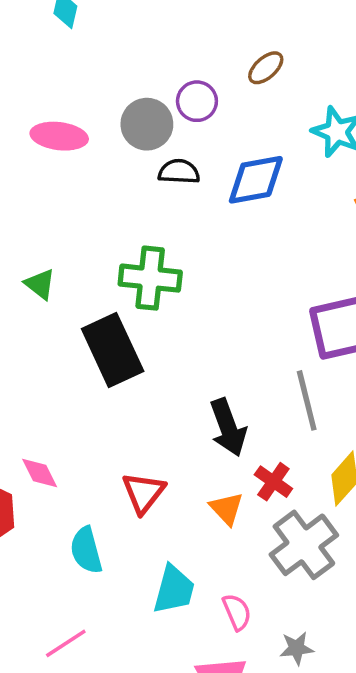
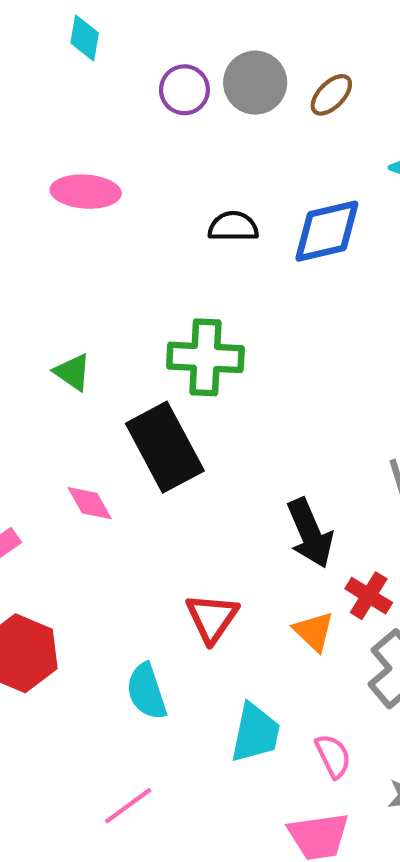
purple circle: (197, 101) -> (184, 90), moved
gray circle: (147, 124) -> (255, 83), moved
pink diamond: (40, 473) -> (90, 503), moved

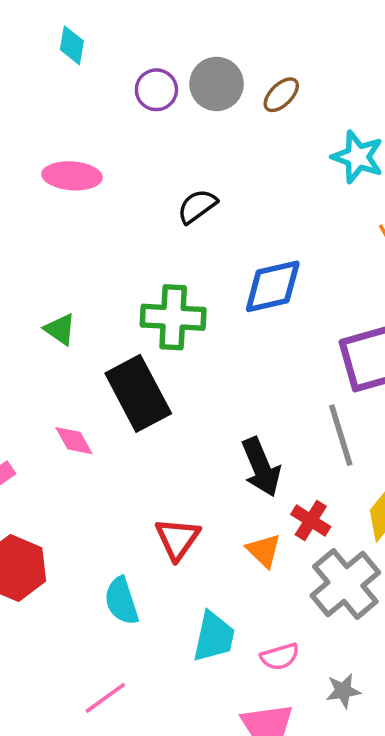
black semicircle: (233, 227) -> (197, 206), turned -36
blue diamond: (327, 231) -> (273, 286), moved
pink semicircle: (333, 756) -> (280, 657), turned 99

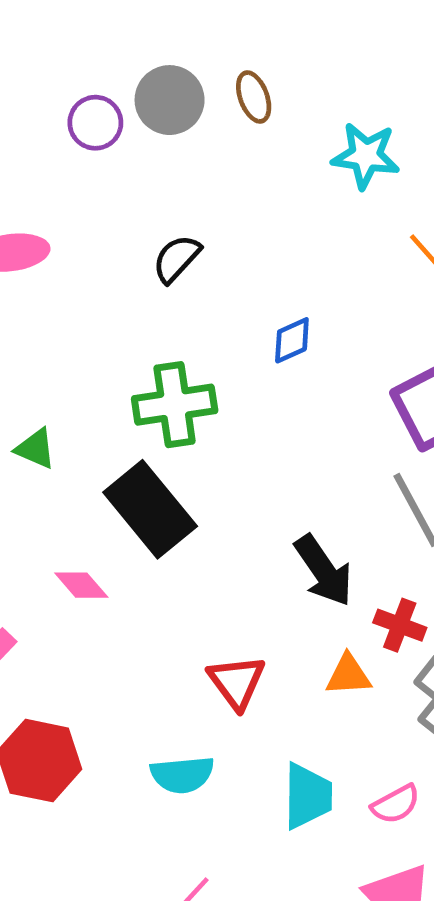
brown ellipse: (281, 95) -> (254, 97), turned -54
blue diamond: (273, 286) -> (292, 340), size x0.6
orange triangle: (264, 551) -> (348, 675), turned -36
cyan semicircle: (121, 601) -> (182, 775), turned -66

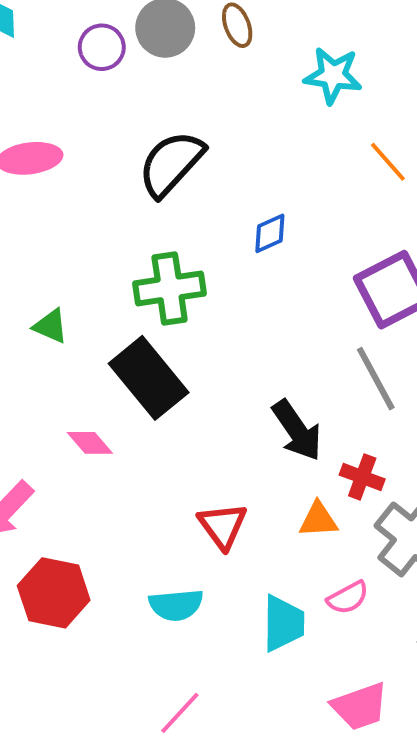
black semicircle: (177, 259) -> (171, 164), size x1.6
pink semicircle: (396, 804) -> (348, 598), moved

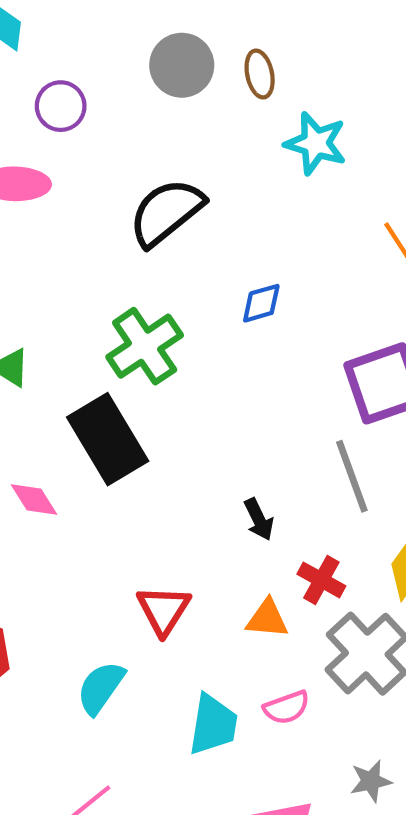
purple circle: (102, 47) -> (61, 106), moved
cyan star: (333, 75) -> (316, 143), moved
green cross: (170, 288) -> (145, 346), turned -34
black arrow: (297, 430) -> (259, 519), size x0.6
cyan semicircle: (176, 605) -> (101, 688), turned 122

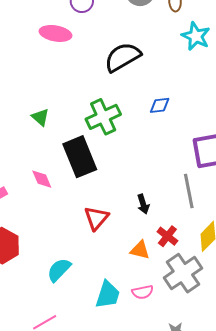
red triangle: (164, 610) -> (96, 218), moved

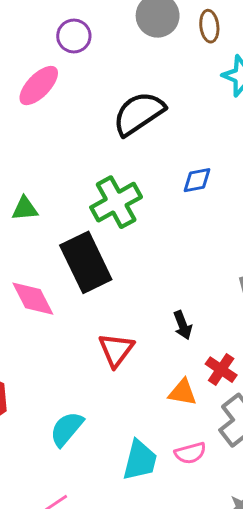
pink ellipse: (55, 33) -> (39, 86), turned -52
green triangle: (40, 117) -> (25, 209), turned -42
pink diamond: (42, 179) -> (33, 299), size x1.4

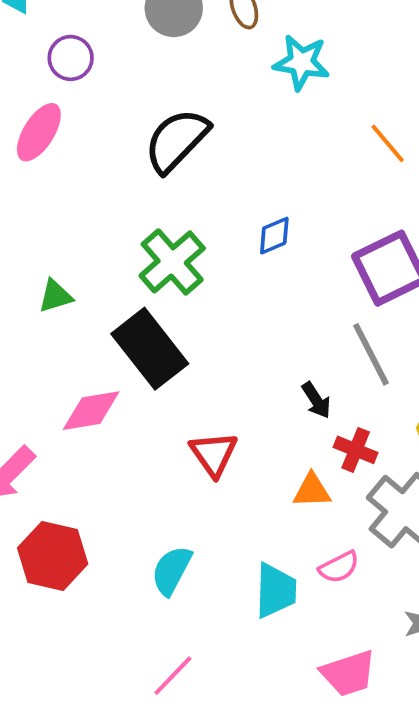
blue diamond: (197, 180) -> (274, 236), moved
pink diamond: (33, 299) -> (91, 411), turned -60
black arrow: (183, 325) -> (316, 400), moved

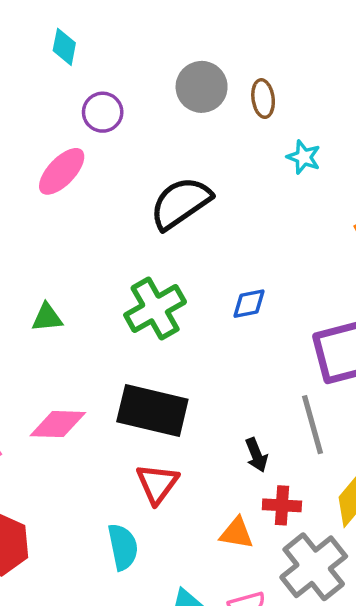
cyan star: (301, 62) -> (304, 157), size x0.7
black rectangle: (150, 349) -> (152, 411), moved, turned -50
red cross: (356, 450) -> (282, 505), turned -30
cyan semicircle: (172, 570) -> (123, 547), moved, turned 129

